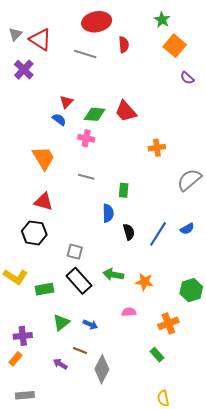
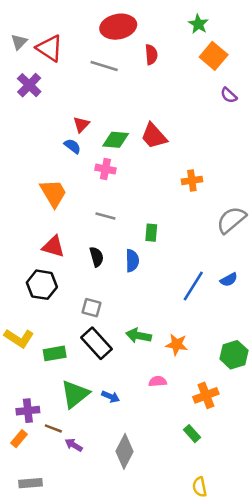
black semicircle: (129, 232) -> (97, 257), moved
green triangle: (61, 322) -> (75, 394), size x1.4
brown line: (80, 350) -> (53, 428), moved

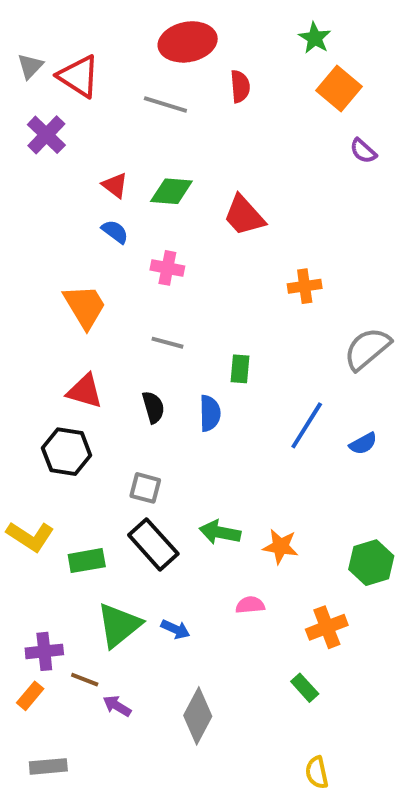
red triangle: (81, 125) -> (115, 185), moved, turned -36
green diamond: (116, 140) -> (171, 191), moved
blue line: (193, 286) -> (307, 425), moved

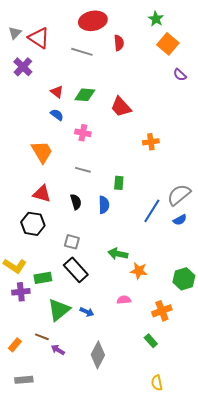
gray semicircle: (367, 349) -> (179, 195), moved
green arrow: (220, 532) -> (118, 254), moved
purple cross: (44, 651) -> (21, 292), moved

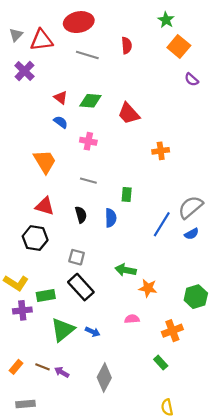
red ellipse: (93, 21) -> (79, 22), moved
red triangle: (39, 38) -> (41, 40), turned -40
brown line: (42, 337) -> (43, 367), moved

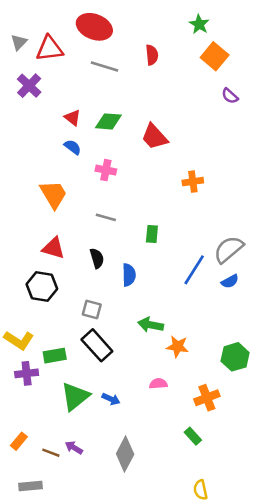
red ellipse: (79, 22) -> (94, 27), turned 32
blue semicircle: (111, 218) -> (129, 275), moved
brown line: (43, 367) -> (51, 453), moved

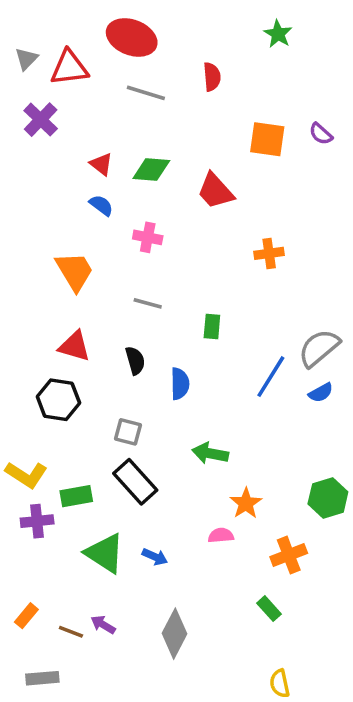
orange square: (215, 56) -> (267, 139), moved, turned -32
orange star: (177, 347) -> (246, 503), moved, turned 30
green triangle: (75, 396) -> (105, 553), turned -48

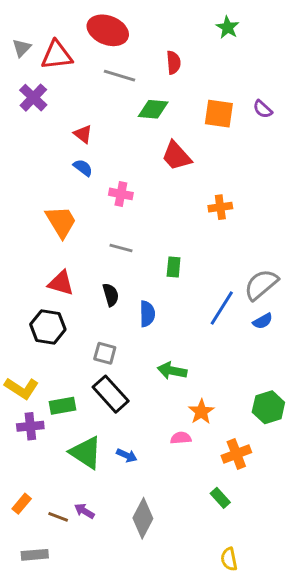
green diamond: (151, 170) -> (153, 109), moved

